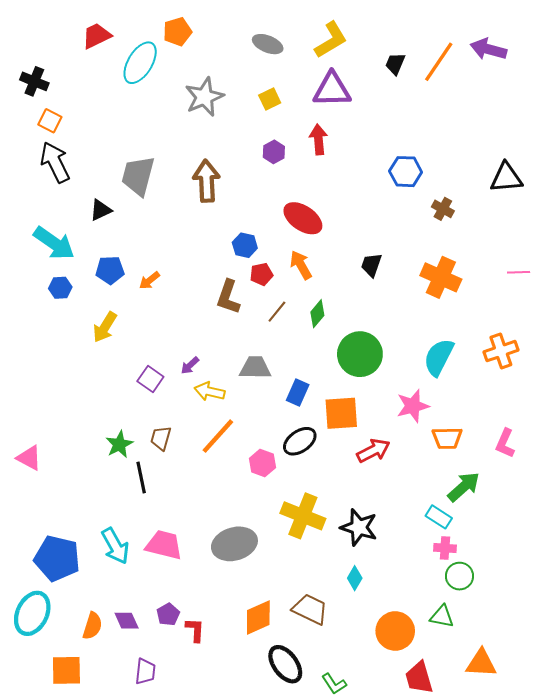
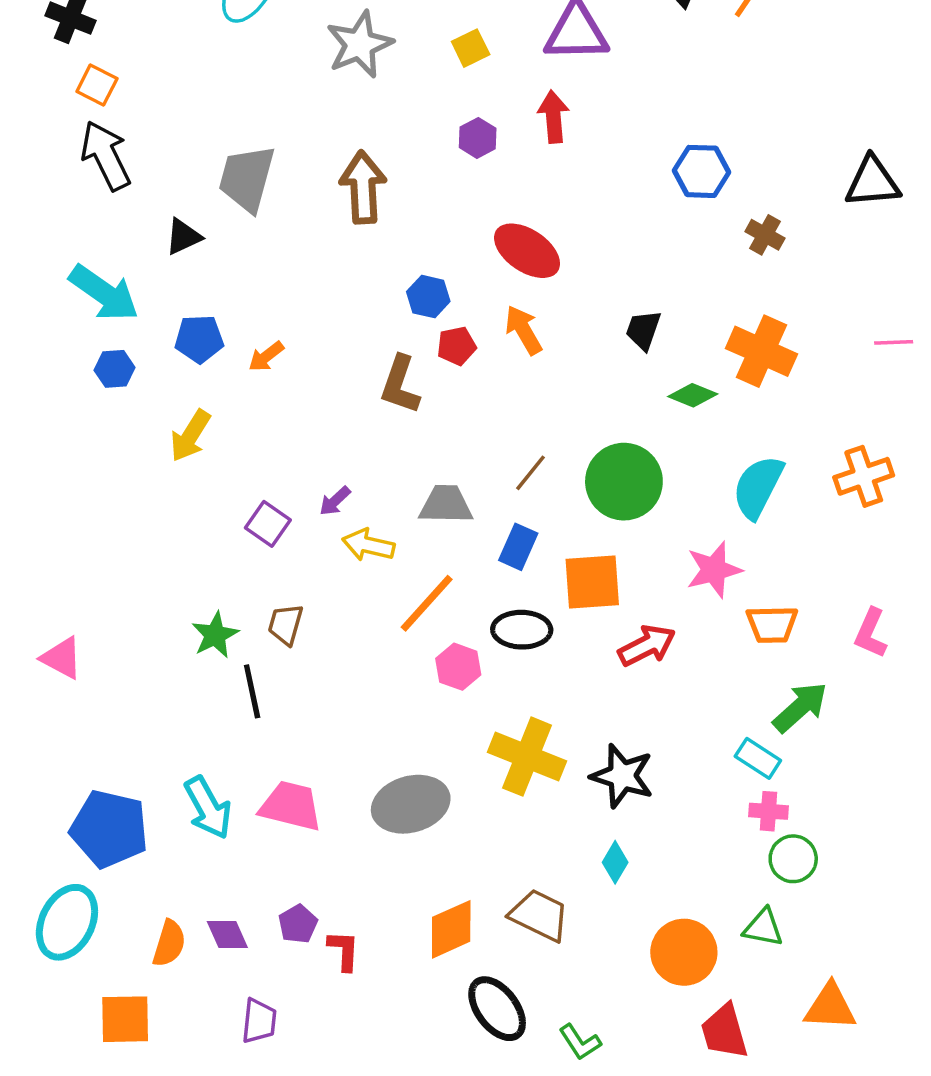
brown line: (277, 312) -> (531, 473), moved
green diamond: (317, 314) -> (693, 395), moved, turned 72
orange line: (218, 436) -> (427, 603), moved
black ellipse: (300, 441) -> (522, 630), turned 36

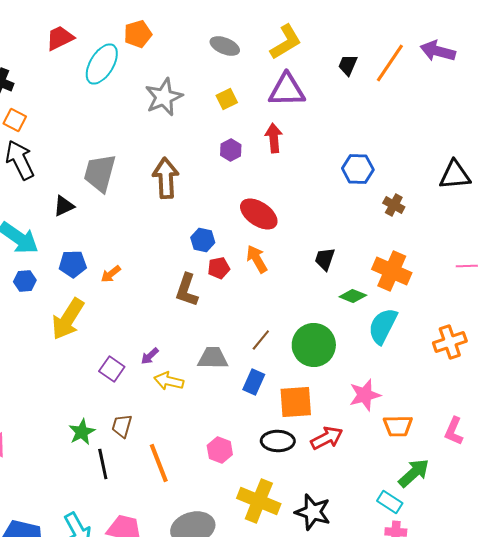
yellow arrow: (190, 436) -> (68, 319), size x1.4
cyan semicircle: (758, 487) -> (383, 326), moved
orange line: (427, 603) -> (159, 463), moved, turned -63
black ellipse: (522, 630) -> (278, 441), moved

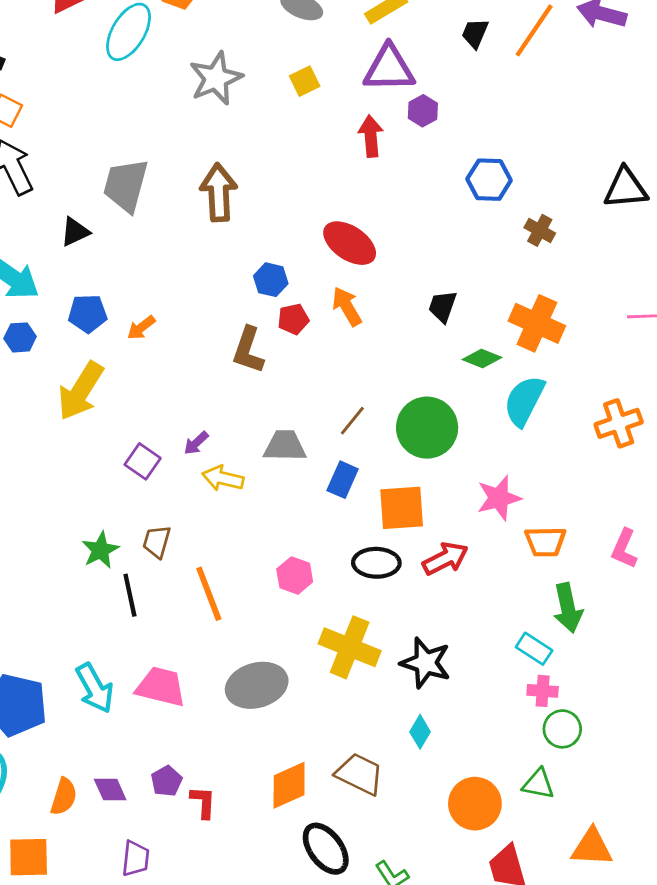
purple hexagon: (231, 150) -> (423, 111), moved
green arrow: (414, 473) -> (568, 608), turned 120

